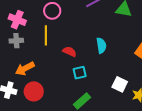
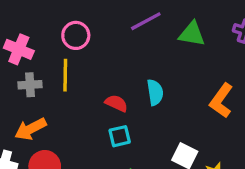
gray cross: (16, 41) -> (30, 85), moved
red semicircle: (70, 52) -> (116, 103), moved

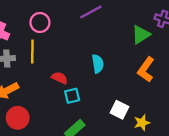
green triangle: (192, 34) -> (141, 35), moved, turned -42
red semicircle: (116, 103) -> (60, 78), moved

